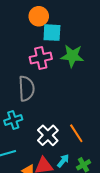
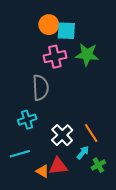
orange circle: (39, 16) -> (49, 25), moved
cyan arrow: (63, 161) -> (83, 153), moved

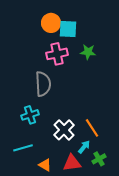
green star: (87, 55) -> (88, 52), size x0.7
red triangle: (58, 166) -> (72, 163), moved

